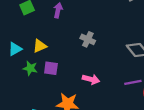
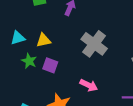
gray cross: (88, 39) -> (94, 44), size x1.6

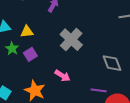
purple square: (50, 65) -> (30, 54), turned 32

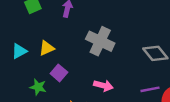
green star: (12, 49) -> (38, 87), moved

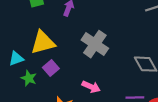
yellow triangle: (47, 48) -> (43, 43), size x1.6
cyan triangle: (19, 51) -> (16, 58), moved

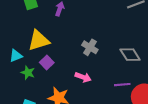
gray cross: (95, 44) -> (90, 47), moved, size x0.7

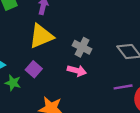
yellow triangle: (39, 40) -> (41, 36), moved
pink arrow: (83, 77) -> (77, 71), moved

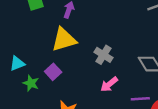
pink arrow: (77, 71) -> (109, 84), moved, turned 120

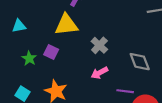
cyan triangle: (17, 64) -> (19, 26), moved
purple square: (53, 72) -> (51, 52), turned -32

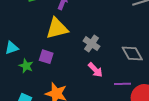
cyan triangle: (19, 26) -> (12, 48), moved
pink arrow: (99, 73) -> (95, 70), turned -98

